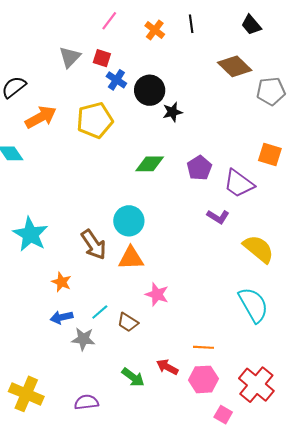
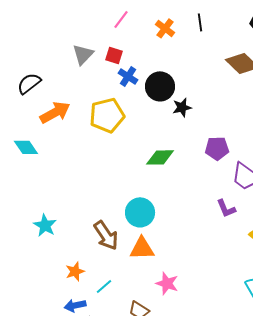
purple pentagon: (199, 168) -> (217, 148), moved, turned 30
purple L-shape: (218, 217) -> (226, 208), turned 35
cyan star: (30, 234) -> (45, 225), size x0.7
orange star: (62, 282) -> (75, 271), turned 30
cyan line: (100, 312) -> (104, 286), moved

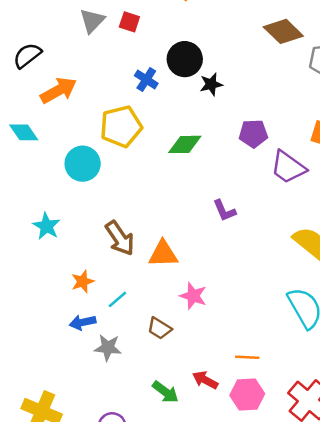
blue cross: (128, 76) -> (146, 80), moved
yellow pentagon: (107, 115) -> (121, 126), moved
purple L-shape: (226, 208) -> (224, 211), moved
cyan circle: (140, 212) -> (83, 164), moved

